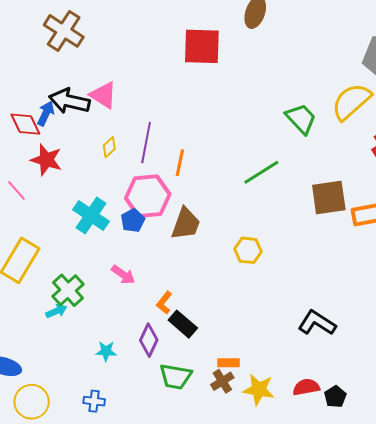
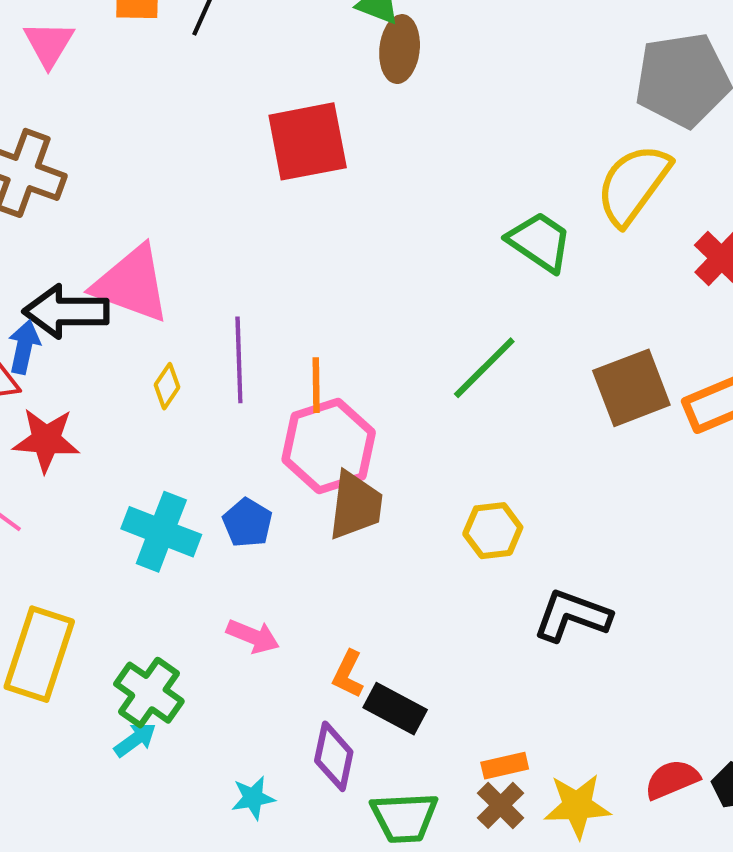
pink triangle: (103, 95) -> (132, 284), size x1.4
pink hexagon: (148, 196) -> (329, 446), moved
black L-shape: (317, 323) -> (572, 616), moved

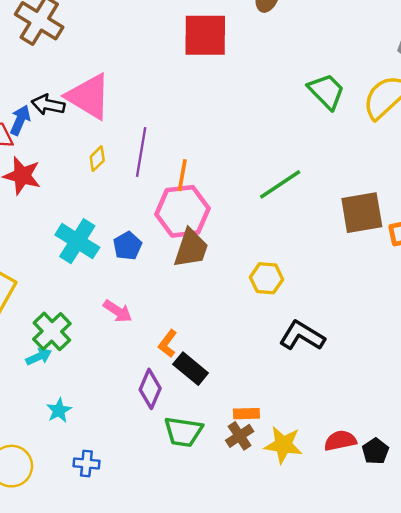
green trapezoid: (540, 242) -> (326, 91), moved
black arrow: (66, 311) -> (48, 105), size x0.7
cyan star: (253, 798) -> (59, 410), moved, turned -30

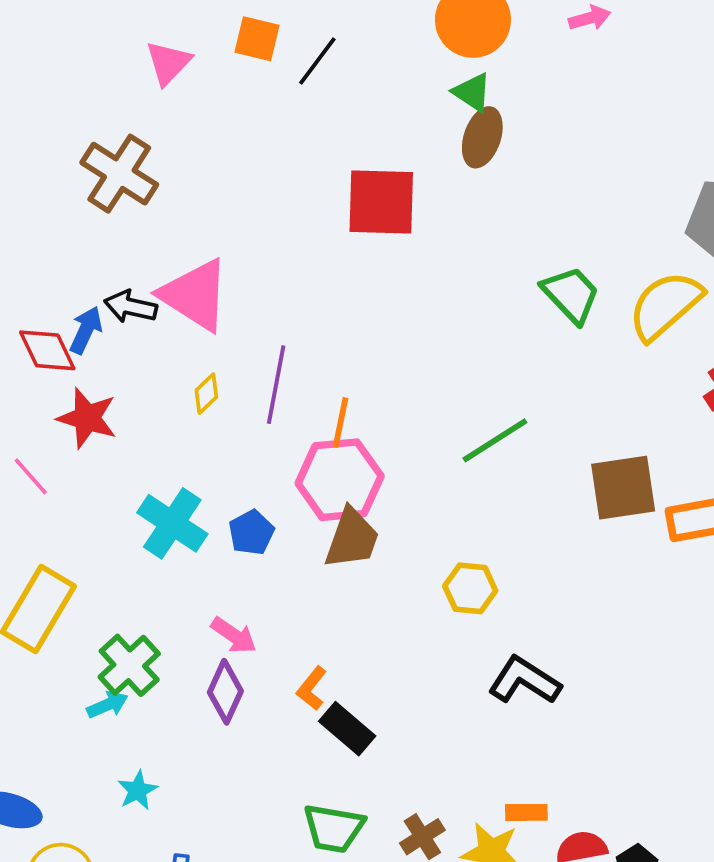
purple diamond: (150, 389) -> (225, 692), moved
orange rectangle: (246, 414) -> (526, 812), moved

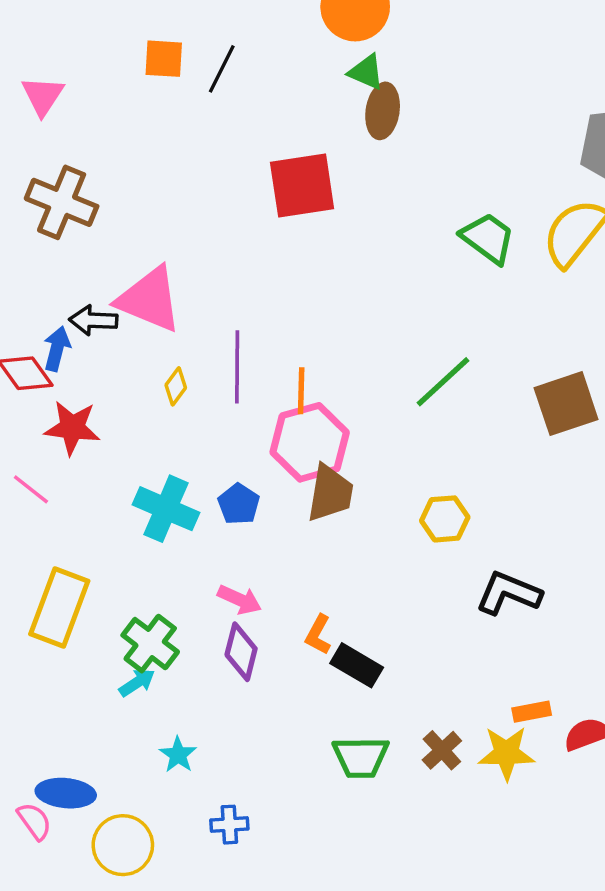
pink triangle: (168, 63) -> (43, 96), moved

